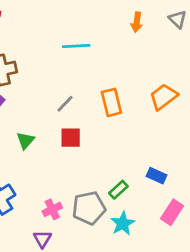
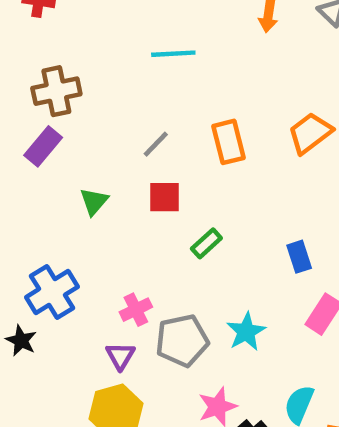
blue rectangle: (156, 176) -> (299, 257), turned 48
green rectangle: (118, 190) -> (206, 243), moved
gray pentagon: (89, 208) -> (182, 341), moved

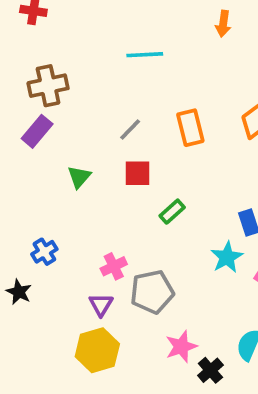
blue cross: (52, 292) -> (44, 252), size x0.6
cyan star: (246, 332) -> (227, 257), moved

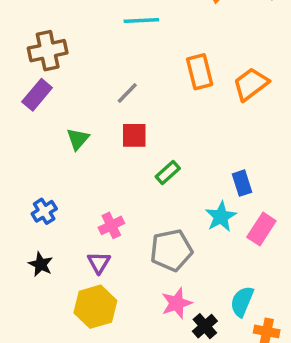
orange rectangle: (190, 128) -> (200, 72), moved
black star: (19, 292) -> (41, 264), moved
gray pentagon: (152, 292) -> (171, 250), moved

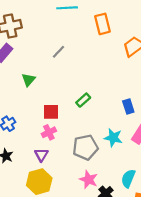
orange rectangle: (200, 72) -> (103, 24), moved
red square: (134, 135) -> (51, 112), moved
cyan star: (221, 217) -> (113, 138), moved, turned -30
pink star: (177, 303) -> (89, 180), turned -30

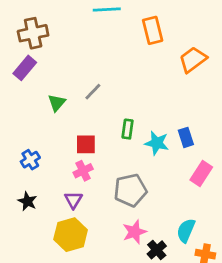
gray line: (59, 52) -> (93, 92), moved
green rectangle: (83, 100) -> (128, 129), turned -40
cyan star: (113, 138) -> (157, 143), moved
pink star: (89, 180) -> (135, 232), turned 30

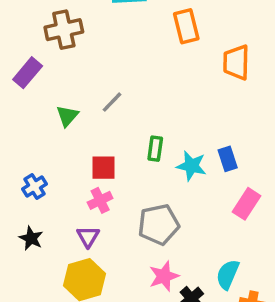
brown cross: (33, 33) -> (64, 30), moved
orange trapezoid: (193, 60) -> (236, 62), turned -52

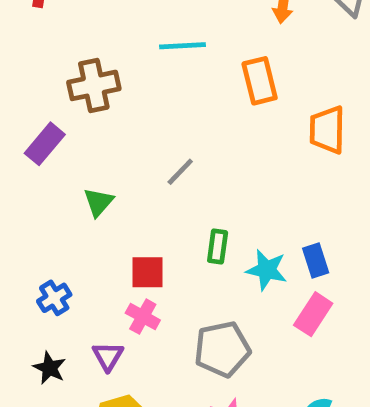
gray line: (112, 102) -> (180, 172), moved
pink cross: (100, 200) -> (143, 317), turned -35
pink rectangle: (247, 204) -> (313, 314), moved
purple triangle: (88, 237) -> (108, 356), moved

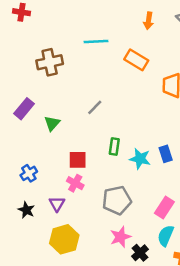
orange rectangle: (260, 81) -> (136, 60), turned -45
purple rectangle: (45, 144) -> (24, 109), moved
pink rectangle: (313, 314) -> (164, 208), moved

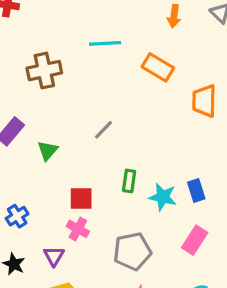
pink rectangle: (164, 208) -> (195, 240), moved

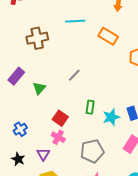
cyan star: (163, 197) -> (111, 117), turned -30
red square: (81, 199) -> (60, 118), turned 35

